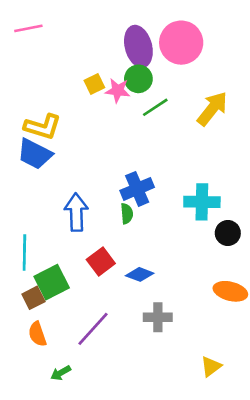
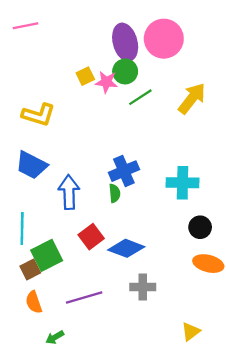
blue trapezoid: (35, 154) -> (31, 165), moved
black circle: (228, 233) -> (200, 227), moved
blue diamond: (140, 274) -> (126, 248), size x1.4
purple line: (93, 329) -> (84, 298), turned 32

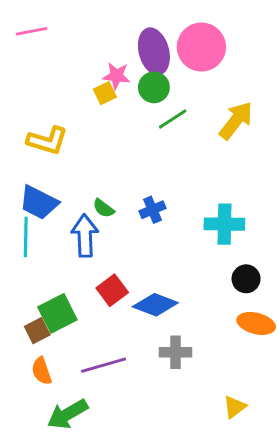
pink star: (106, 82) -> (116, 76), moved
blue cross: (124, 171) -> (152, 210), size x0.7
green semicircle: (115, 193) -> (104, 208), moved, turned 132
cyan line: (22, 228) -> (26, 237), moved
green arrow: (55, 337) -> (68, 414), size x1.8

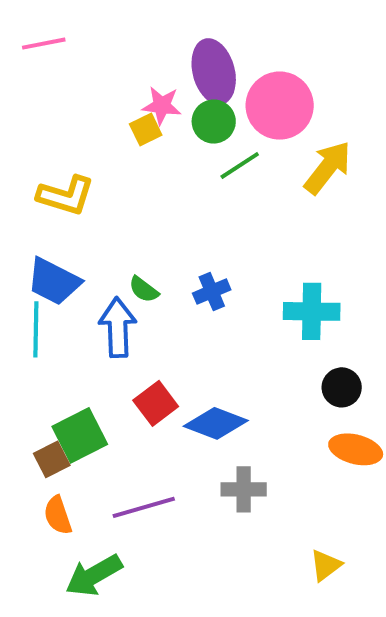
pink circle: (201, 47) -> (280, 106), moved

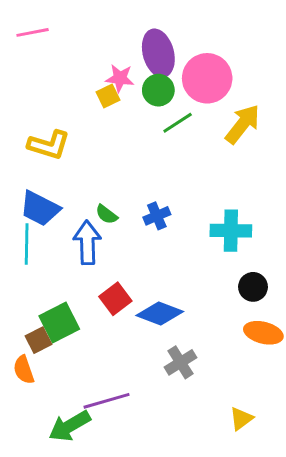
gray cross: (244, 489) -> (181, 362), turned -32
purple line: (144, 507) -> (107, 401), moved
orange semicircle: (58, 515) -> (24, 370), moved

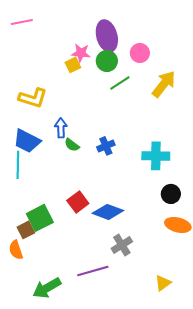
pink circle: (207, 78) -> (140, 53), size x0.6
blue arrow: (87, 243) -> (61, 128), moved, size x0.7
purple line: (107, 401) -> (93, 271), moved

